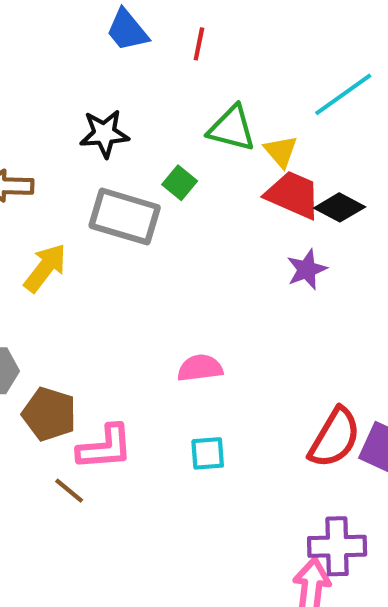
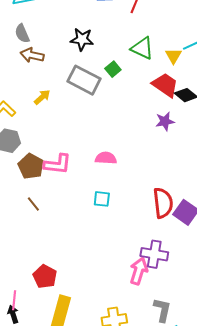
yellow triangle: (281, 151) -> (174, 56), moved
yellow arrow: (45, 268) -> (42, 97), size x0.7
red semicircle: (335, 438) -> (163, 203), turned -48
pink L-shape: (105, 447) -> (57, 164), moved

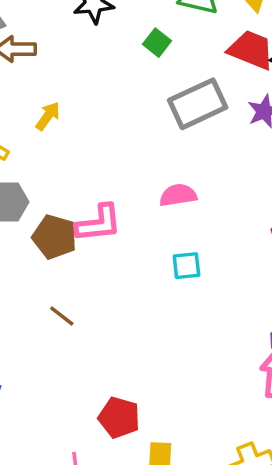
gray rectangle: (84, 80) -> (198, 104), moved, turned -40
brown line: (33, 204) -> (62, 316), moved

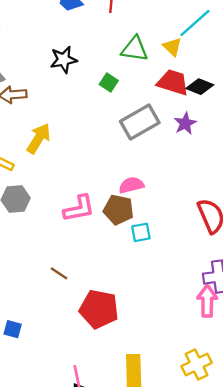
yellow arrow: (48, 116) -> (39, 138), size x1.5
brown pentagon: (55, 237) -> (118, 210), moved
red pentagon: (119, 418) -> (99, 309), moved, size x1.4

